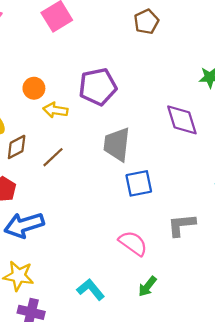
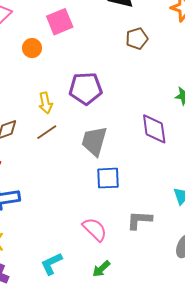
orange circle: (34, 88) -> (32, 48), moved
yellow arrow: (55, 110) -> (46, 103), turned -120
brown line: (53, 157) -> (47, 132), moved
cyan L-shape: (91, 290) -> (51, 264), turned -85

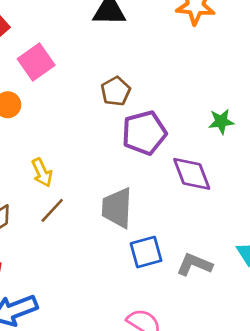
brown pentagon: (137, 39) -> (116, 91), moved
purple pentagon: (86, 88) -> (144, 133), moved
gray L-shape: (139, 220) -> (194, 265), moved, turned 32

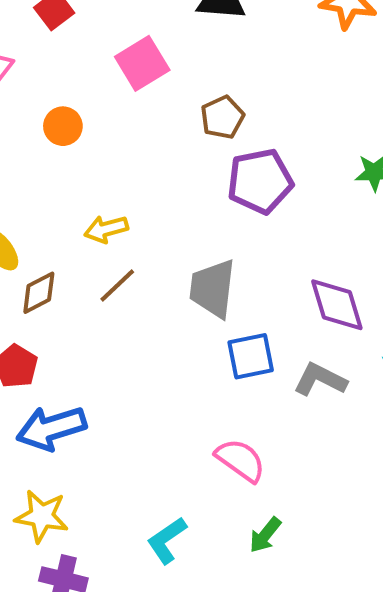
pink square: (36, 62) -> (142, 63), moved
yellow arrow: (42, 173) -> (106, 229), turned 96
purple diamond: (192, 174) -> (337, 305), moved

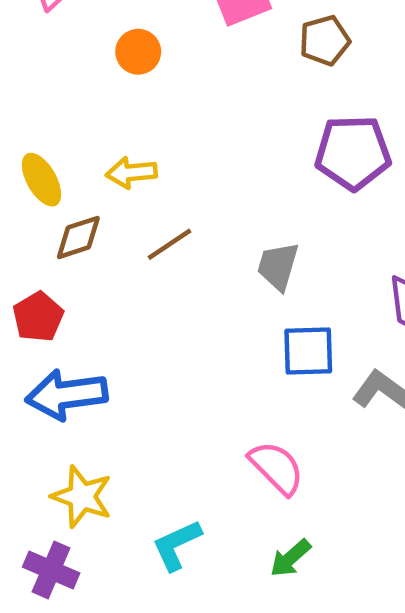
brown pentagon: (222, 117) -> (325, 41), moved
yellow arrow: (106, 229) -> (131, 173), moved
gray trapezoid: (213, 288) -> (278, 266), size x0.7
yellow star: (42, 516) -> (82, 497), moved

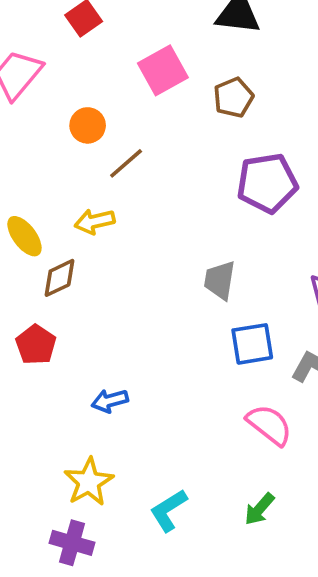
brown line: (170, 244) -> (126, 163), moved
blue arrow: (67, 395) -> (110, 401), moved, size x0.6
pink semicircle: (276, 468) -> (269, 425), moved
yellow star: (82, 497) -> (89, 482), turned 30

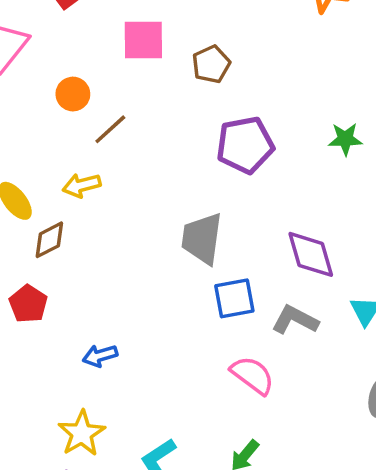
pink square: (163, 70) -> (143, 40), turned 30
gray trapezoid: (220, 280) -> (202, 239), size x1.4

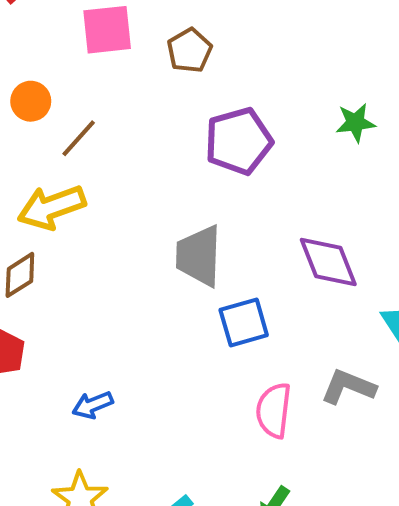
yellow arrow: (82, 185) -> (52, 207), size x1.5
gray L-shape: (295, 320) -> (348, 387), moved
pink semicircle: (252, 375) -> (274, 410), turned -114

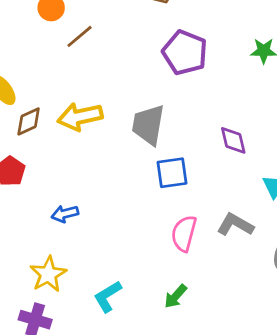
purple pentagon: (239, 141) -> (185, 53), turned 30
yellow arrow: (52, 207) -> (80, 117), moved
purple diamond: (328, 262) -> (233, 140), size x0.7

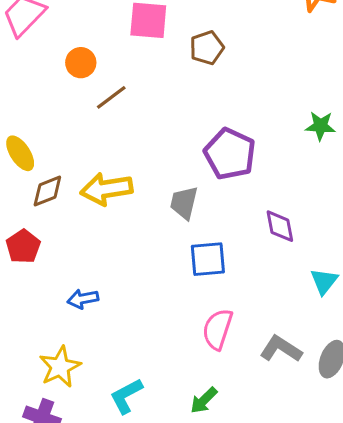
purple pentagon: (185, 53) -> (230, 154), moved
gray trapezoid: (148, 125) -> (184, 203), size x0.7
gray L-shape: (235, 225) -> (281, 349), moved

